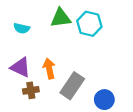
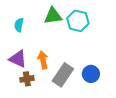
cyan semicircle: (22, 28) -> (19, 25), turned 88
blue circle: (104, 100) -> (91, 74), moved

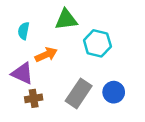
cyan hexagon: (78, 21) -> (97, 43), moved
orange arrow: (43, 60) -> (46, 55), moved, turned 78

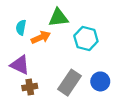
orange arrow: (46, 55) -> (41, 37), moved

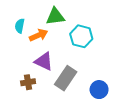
purple triangle: (20, 65) -> (44, 61), moved
blue circle: (100, 81) -> (99, 90), moved

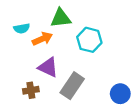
cyan semicircle: (20, 26) -> (22, 28), turned -112
blue circle: (99, 90) -> (120, 94), moved

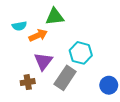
cyan hexagon: (89, 40) -> (81, 53), moved
purple triangle: (48, 67) -> (43, 61), turned 42

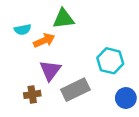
cyan hexagon: (81, 53) -> (110, 61), moved
gray rectangle: (65, 78) -> (75, 90), turned 30

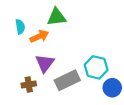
cyan semicircle: (23, 30) -> (20, 27), turned -88
cyan hexagon: (110, 61) -> (96, 67), moved

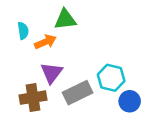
brown cross: (29, 85) -> (33, 98), size x1.5

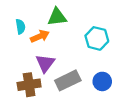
cyan hexagon: (111, 78) -> (97, 38), moved
blue circle: (130, 101) -> (102, 81), moved

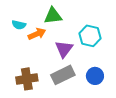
cyan semicircle: (20, 27) -> (19, 25), turned 112
purple triangle: (45, 63) -> (64, 49), moved

